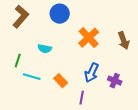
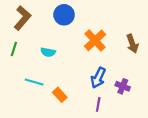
green line: (18, 61) -> (14, 49), moved
orange rectangle: (61, 81) -> (60, 95), moved
purple line: (82, 98) -> (98, 104), moved

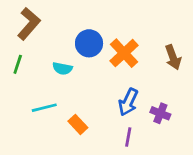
blue circle: (64, 15) -> (89, 43), moved
cyan line: (34, 82) -> (44, 108), turned -30

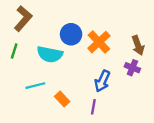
cyan semicircle: (62, 69) -> (50, 54), size x1.6
purple cross: (160, 113) -> (132, 68), moved
purple line: (128, 137) -> (93, 107), moved

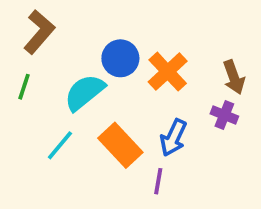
cyan semicircle: (50, 54) -> (84, 92), turned 130
cyan line: (35, 86) -> (60, 145), turned -36
orange rectangle: (62, 99) -> (120, 145), moved, size x1.6

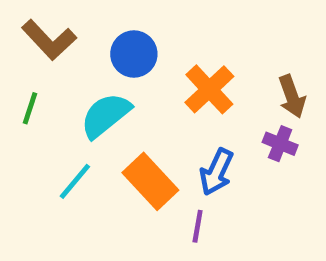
brown L-shape: (39, 32) -> (49, 40), turned 96
blue circle: (120, 58) -> (134, 54), moved

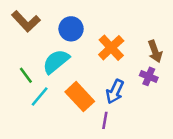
green line: (30, 108) -> (26, 75), moved, turned -54

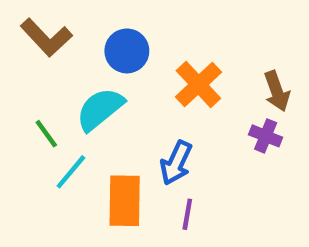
blue arrow: (115, 92) -> (176, 163), moved
orange rectangle: (80, 97) -> (125, 201), moved, turned 44

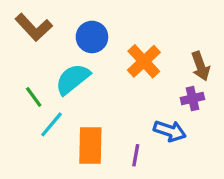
purple cross: (266, 136) -> (192, 99), turned -35
blue arrow: (176, 163) -> (170, 131), moved, turned -96

